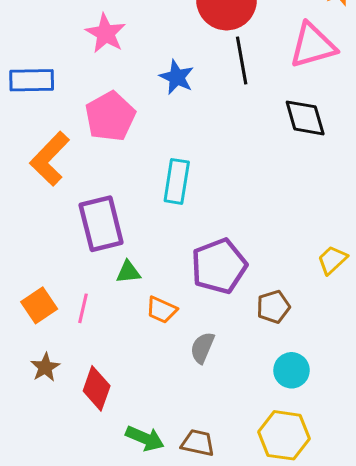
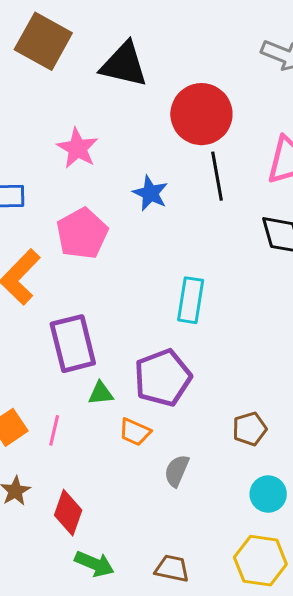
cyan rectangle: (177, 181) -> (191, 300), moved
purple pentagon: (219, 266) -> (163, 378), moved
green arrow: (145, 438) -> (94, 564), moved

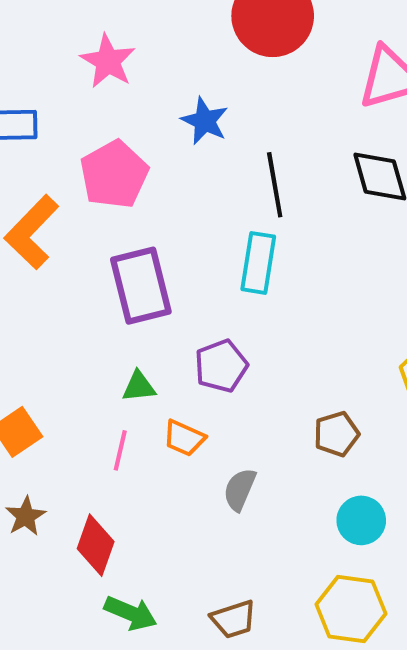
black line: (217, 176) -> (275, 185), moved
purple rectangle: (73, 344) -> (141, 286), moved
purple pentagon: (163, 378) -> (221, 366), size x0.7
pink line: (54, 430) -> (120, 450), moved
brown trapezoid: (172, 568) -> (234, 619), turned 150

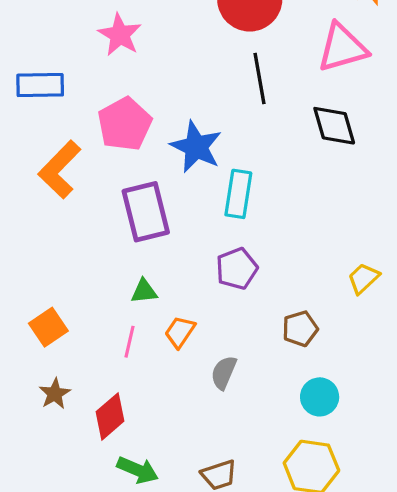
blue star: (205, 121) -> (196, 147), moved, size x1.4
black line: (275, 185) -> (259, 79), moved
purple pentagon: (221, 366) -> (237, 269), moved
orange trapezoid: (184, 438) -> (180, 332), turned 100
red diamond: (96, 545) -> (110, 416), turned 30

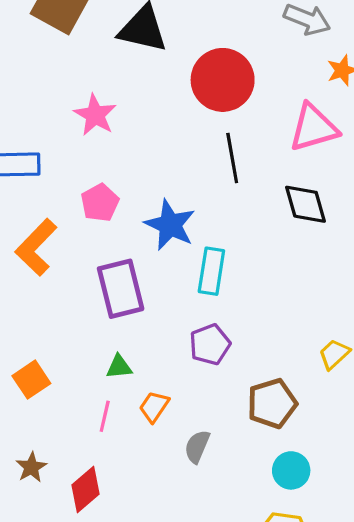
pink pentagon: (125, 124) -> (100, 203), size x0.7
orange square: (48, 327) -> (31, 380), moved
brown pentagon: (300, 329) -> (272, 403), size x1.4

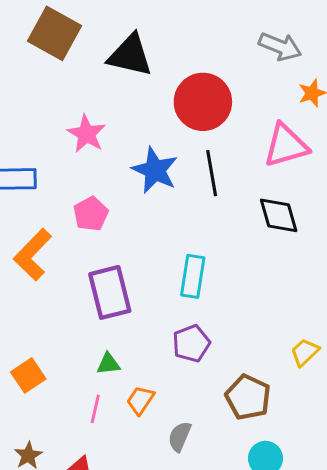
blue star: (170, 225) -> (155, 170), moved
brown pentagon: (272, 403) -> (248, 397), turned -30

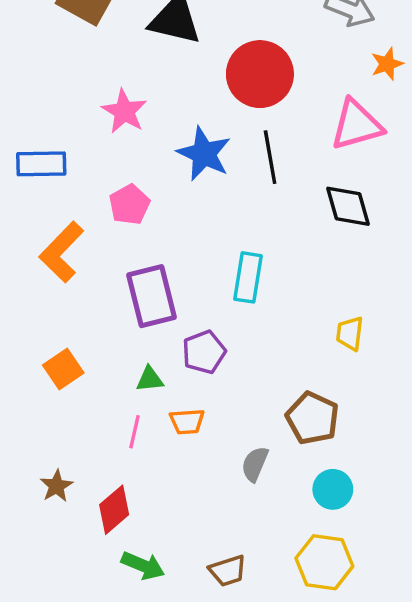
purple pentagon: (191, 343) -> (204, 352), moved
yellow trapezoid: (305, 352) -> (350, 333), moved, turned -40
orange square: (28, 375) -> (63, 369), moved
orange trapezoid: (140, 400) -> (187, 422), turned -128
gray semicircle: (180, 437) -> (255, 464), moved

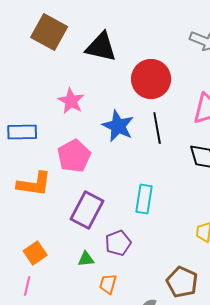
pink pentagon: (129, 205) -> (74, 156), size x1.4
orange L-shape: (62, 252) -> (34, 184), turned -126
purple rectangle: (151, 296) -> (87, 210), turned 42
orange trapezoid: (187, 422) -> (108, 284), turned 110
pink line: (134, 432) -> (27, 286), moved

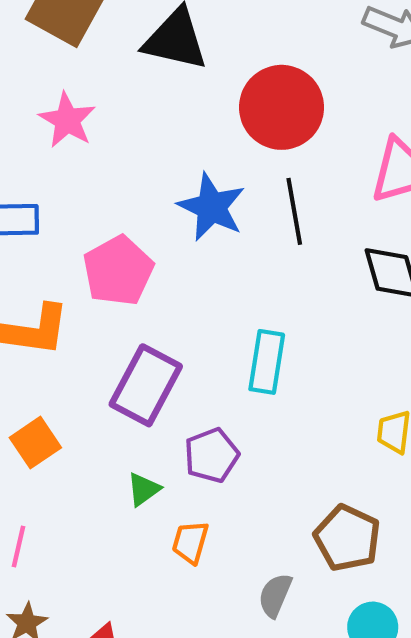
pink star: (71, 101) -> (67, 120), moved
orange square: (35, 253) -> (35, 443), moved
green triangle: (86, 259) -> (144, 489), turned -30

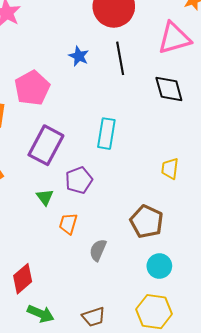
blue star: (212, 207) -> (79, 56), size x0.6
green triangle: (144, 489) -> (45, 197), turned -30
gray semicircle: (275, 595) -> (98, 250), moved

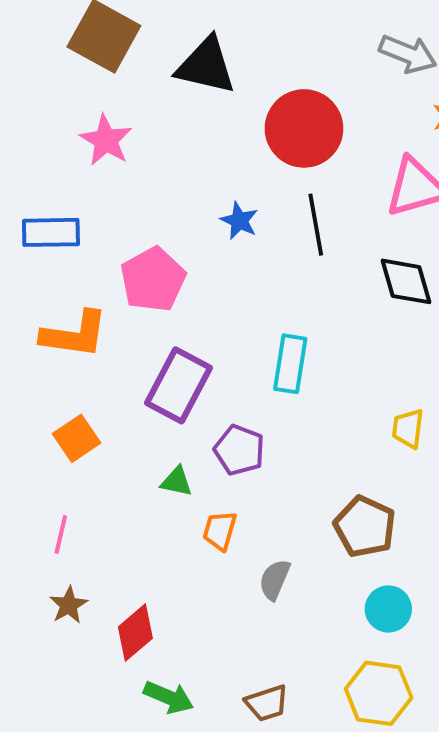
purple pentagon: (79, 180) -> (239, 450), turned -30
green triangle: (45, 197) -> (177, 482), turned -42

